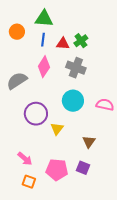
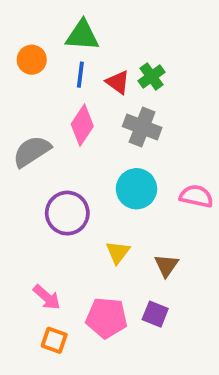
red triangle: (63, 44) -> (118, 82), turned 32
yellow triangle: (57, 129) -> (118, 252), moved

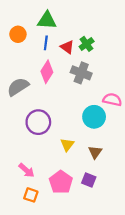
cyan circle: (136, 189) -> (94, 117), moved
pink semicircle: (196, 196) -> (112, 100), moved
pink pentagon: (107, 318) -> (61, 182), turned 30

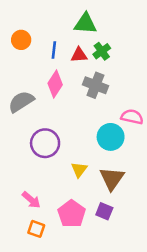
green triangle: (47, 20) -> (85, 24), moved
red triangle: (67, 47) -> (79, 55), turned -40
brown triangle: (95, 152) -> (112, 178), size x1.5

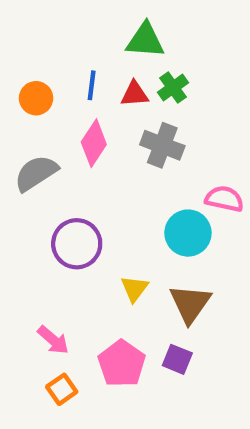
orange circle: (21, 40) -> (36, 98), moved
orange square: (36, 229) -> (62, 389), turned 36

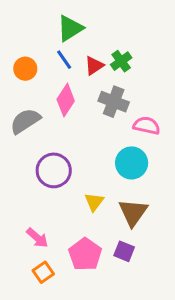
green triangle: (145, 40) -> (70, 28), moved, turned -36
blue line: (92, 85) -> (64, 60), turned -42
red triangle: (134, 94) -> (94, 66), turned -30
pink semicircle: (224, 199) -> (147, 126), moved

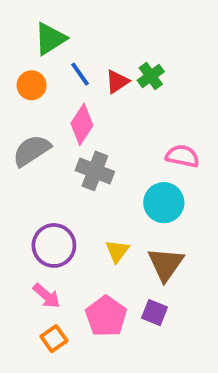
green triangle: (70, 28) -> (50, 39), moved
gray cross: (114, 102) -> (95, 171), moved
purple circle: (54, 170) -> (54, 245), moved

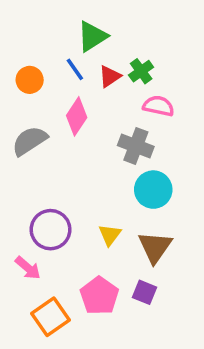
green triangle: (50, 39) -> (92, 36), moved
pink semicircle: (182, 156) -> (158, 106), moved
gray cross: (95, 171) -> (136, 146), moved
pink arrow: (46, 296) -> (28, 268), moved
orange square: (54, 339) -> (51, 317), size x1.5

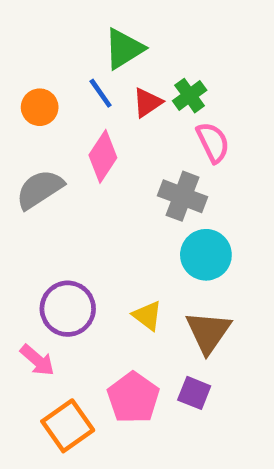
pink semicircle: (158, 106) -> (213, 142), turned 52
yellow triangle: (110, 235) -> (147, 316), turned -30

